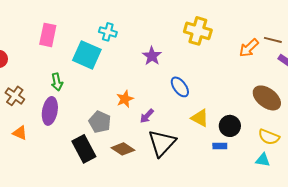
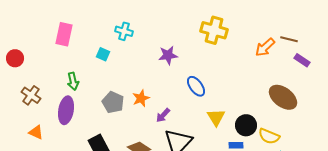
cyan square: (87, 55) -> (103, 54), size x0.5
purple star: (152, 56) -> (168, 55), turned 30
yellow triangle: (200, 118) -> (216, 117), turned 30
gray pentagon: (100, 122) -> (113, 102), moved
yellow semicircle: (269, 137) -> (269, 136), moved

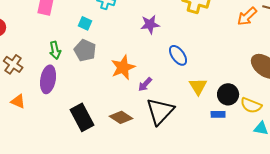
orange star: (141, 98) -> (123, 67), size x1.4
gray pentagon: (113, 102) -> (85, 50), moved

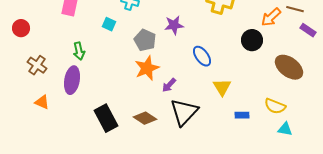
gray pentagon: (85, 50) -> (145, 40), moved
black circle: (228, 94) -> (252, 40), moved

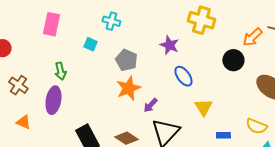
purple star: (174, 25) -> (169, 45), moved, turned 30

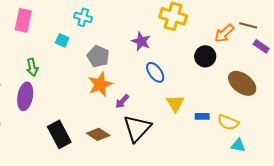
blue rectangle: (223, 135) -> (202, 116), moved

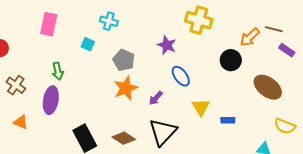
purple arrow: (122, 101) -> (156, 98), moved
yellow semicircle: (228, 122) -> (285, 126), moved

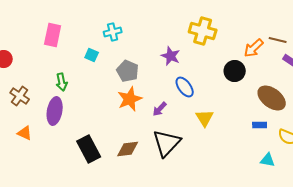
cyan cross: (109, 21) -> (113, 32), turned -30
blue rectangle: (228, 120) -> (260, 125), moved
brown diamond: (124, 138) -> (128, 149), turned -40

